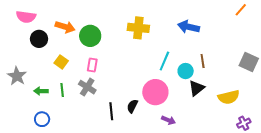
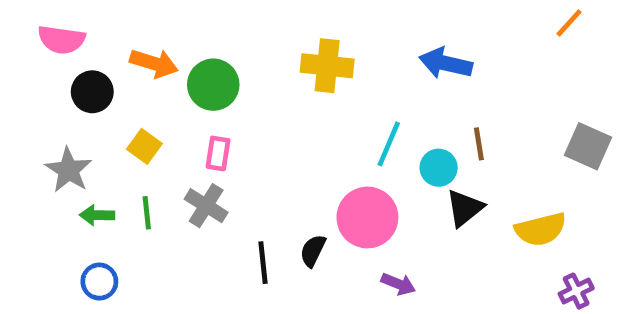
gray star: (17, 76) -> (69, 170), moved

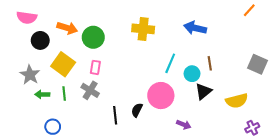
yellow square: (144, 146) -> (63, 64), size x1.6
blue circle: (99, 282) -> (53, 127), moved
purple arrow: (398, 284) -> (184, 125), moved

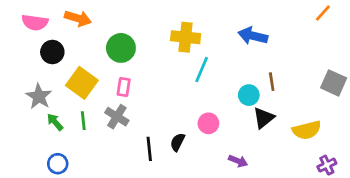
orange arrow: (67, 28) -> (78, 18), moved
cyan line: (170, 63) -> (202, 69), moved
green arrow: (42, 94) -> (55, 122), turned 48
pink circle: (161, 96) -> (208, 123), size x0.6
blue circle: (53, 127) -> (58, 164), moved

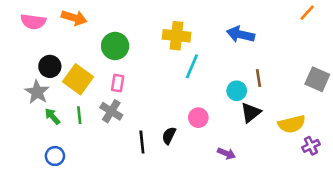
black circle: (52, 52) -> (50, 66), moved
purple cross: (327, 165) -> (311, 146), moved

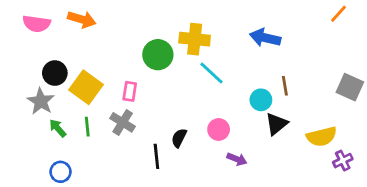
green circle: (115, 46) -> (158, 55), moved
cyan line: (192, 66) -> (212, 73), turned -70
black semicircle: (169, 136) -> (179, 138), moved
purple arrow: (226, 153) -> (237, 159), moved

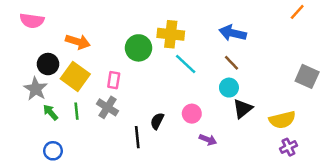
orange arrow: (82, 19) -> (78, 42), moved
brown line: (285, 86) -> (231, 63), moved, turned -35
purple cross: (343, 161) -> (288, 147), moved

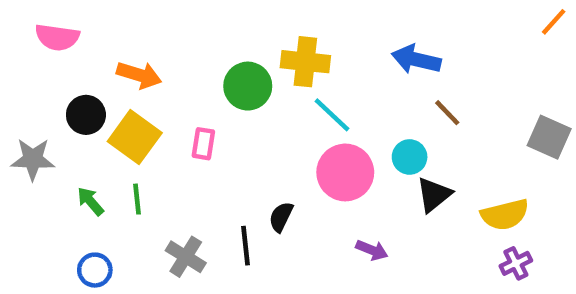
orange line: (297, 12) -> (554, 22), moved
brown line: (231, 63) -> (447, 113), moved
gray star: (36, 89) -> (33, 159), moved, turned -30
gray cross: (107, 107) -> (186, 257), moved
pink circle: (192, 114) -> (345, 172), moved, size x1.6

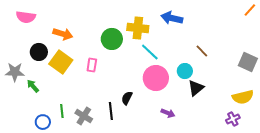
blue arrow: (416, 59) -> (172, 18), moved
green line: (137, 199) -> (62, 111), moved
green arrow: (90, 201) -> (33, 86), moved
yellow semicircle: (505, 215) -> (243, 97), moved

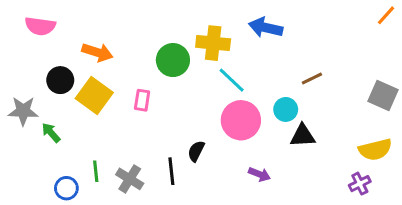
brown line: (202, 51) -> (312, 79), turned -72
black triangle: (196, 88) -> (303, 136), turned 36

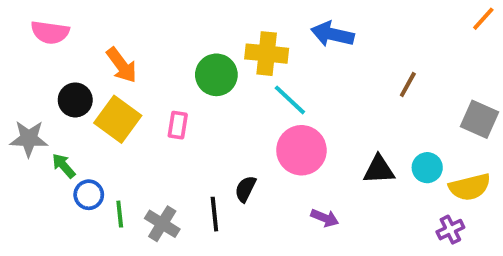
orange arrow: (97, 52) -> (122, 65), turned 36
brown line: (312, 79) -> (408, 84), moved, turned -35
cyan circle: (286, 109) -> (427, 168), moved
blue circle: (66, 188) -> (89, 195), moved

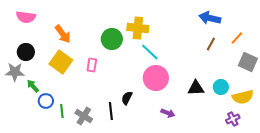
orange line: (483, 19) -> (237, 38), moved
blue arrow: (332, 34) -> (210, 18), moved
black circle: (75, 100) -> (26, 52), moved

